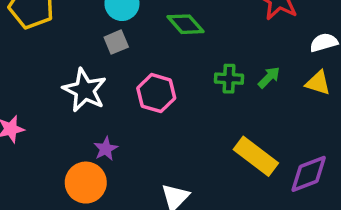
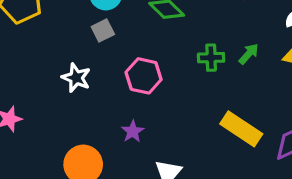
white star: (85, 90) -> (76, 78), size x0.7
purple star: (106, 149) -> (133, 131), moved

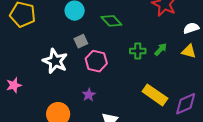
gray square: (103, 30) -> (81, 41), moved
white star: (76, 78) -> (55, 61), size x1.4

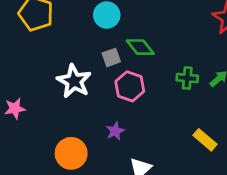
green diamond: (111, 21) -> (140, 47), moved
yellow rectangle: (155, 95) -> (205, 140), size x0.7

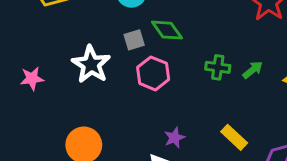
pink star: (15, 109) -> (32, 78), moved
purple star: (115, 131) -> (174, 138), moved

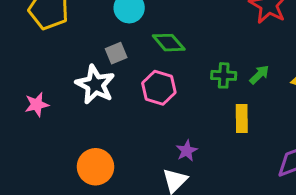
gray square: (134, 40) -> (116, 53), moved
yellow rectangle: (234, 137) -> (242, 118), moved, turned 52

